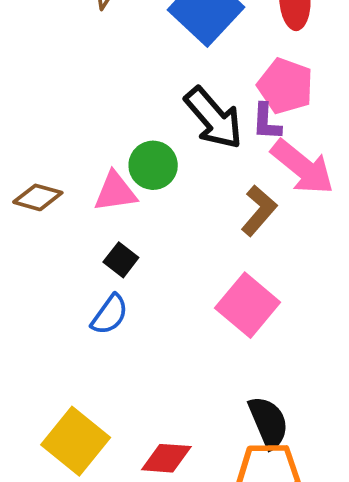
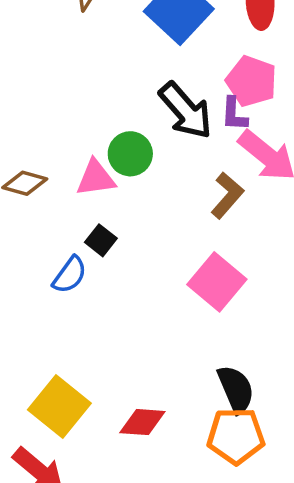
blue semicircle: (110, 315) -> (70, 275), moved

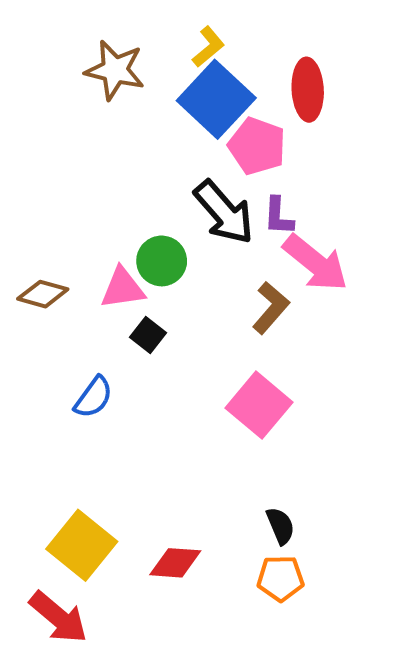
pink pentagon: (251, 81) -> (257, 146), moved
black square: (101, 240) -> (148, 335), moved
black semicircle: (236, 389) -> (280, 526), size x0.7
orange pentagon: (236, 436) -> (280, 578), size x0.7

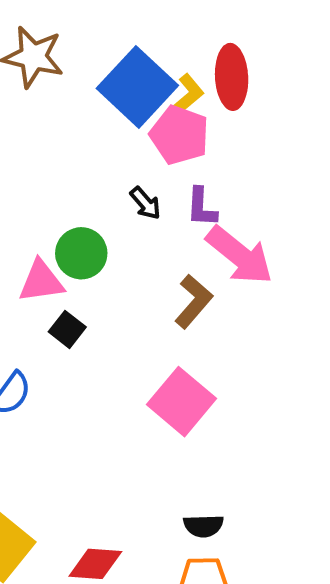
yellow L-shape: (208, 47) -> (187, 95), moved
black arrow: (224, 212) -> (145, 203), size x0.5
black semicircle: (280, 526) -> (203, 526), turned 111

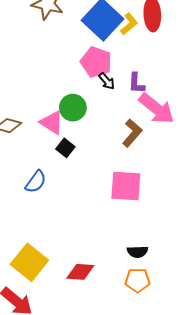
pink pentagon: (179, 135) -> (96, 62), moved
pink triangle: (41, 281) -> (52, 122), turned 40
pink square: (181, 402) -> (126, 186), turned -36

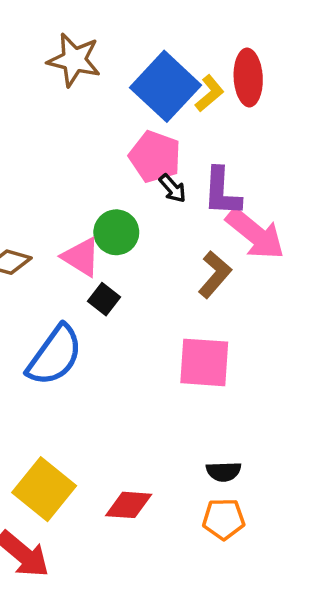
purple L-shape: (136, 83) -> (222, 192), size x1.4
blue semicircle: (36, 182) -> (55, 355), size x1.6

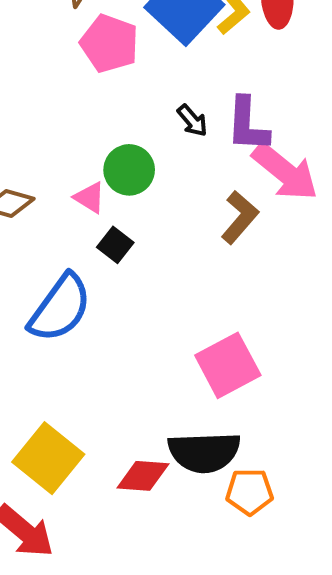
pink pentagon: (155, 157) -> (109, 44), moved
pink triangle: (81, 257) -> (90, 198), size x0.7
pink square: (204, 362) -> (228, 365), moved, turned -32
black semicircle: (224, 471) -> (204, 452), moved, size x1.8

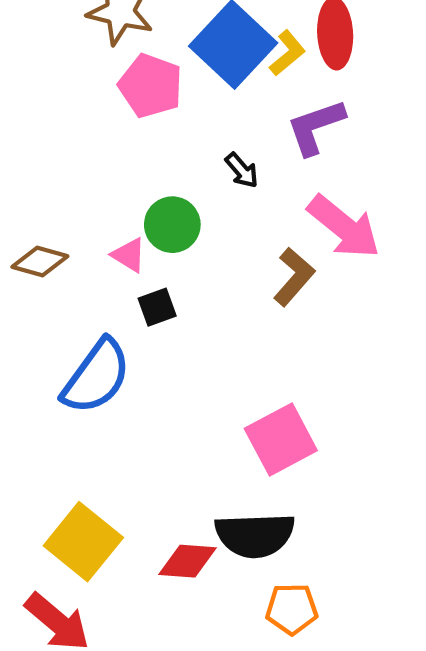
purple L-shape: (248, 124) -> (316, 127), moved, turned 68
black square: (115, 245) -> (157, 307), turned 32
orange pentagon: (250, 492) -> (292, 609), moved

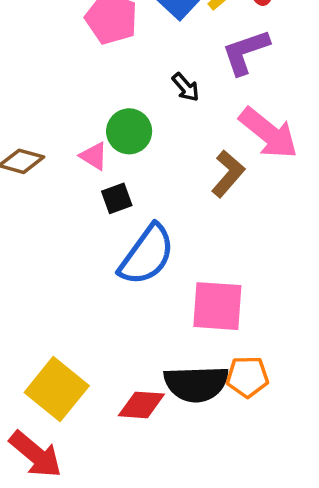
blue semicircle: (96, 377) -> (147, 255), moved
pink square: (281, 440) -> (217, 306), turned 32
orange pentagon: (292, 609) -> (247, 377), moved

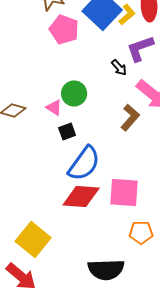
black arrow: (186, 87) -> (119, 68), moved
black semicircle: (196, 384) -> (106, 270), moved
red diamond: (141, 405) -> (81, 196), moved, size x1.4

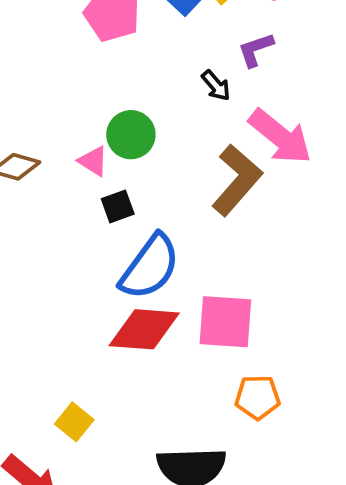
purple L-shape: (140, 48) -> (256, 50), size x0.7
brown L-shape: (130, 118) -> (237, 180), size x1.4
yellow square: (33, 240) -> (74, 422), moved, size x0.6

